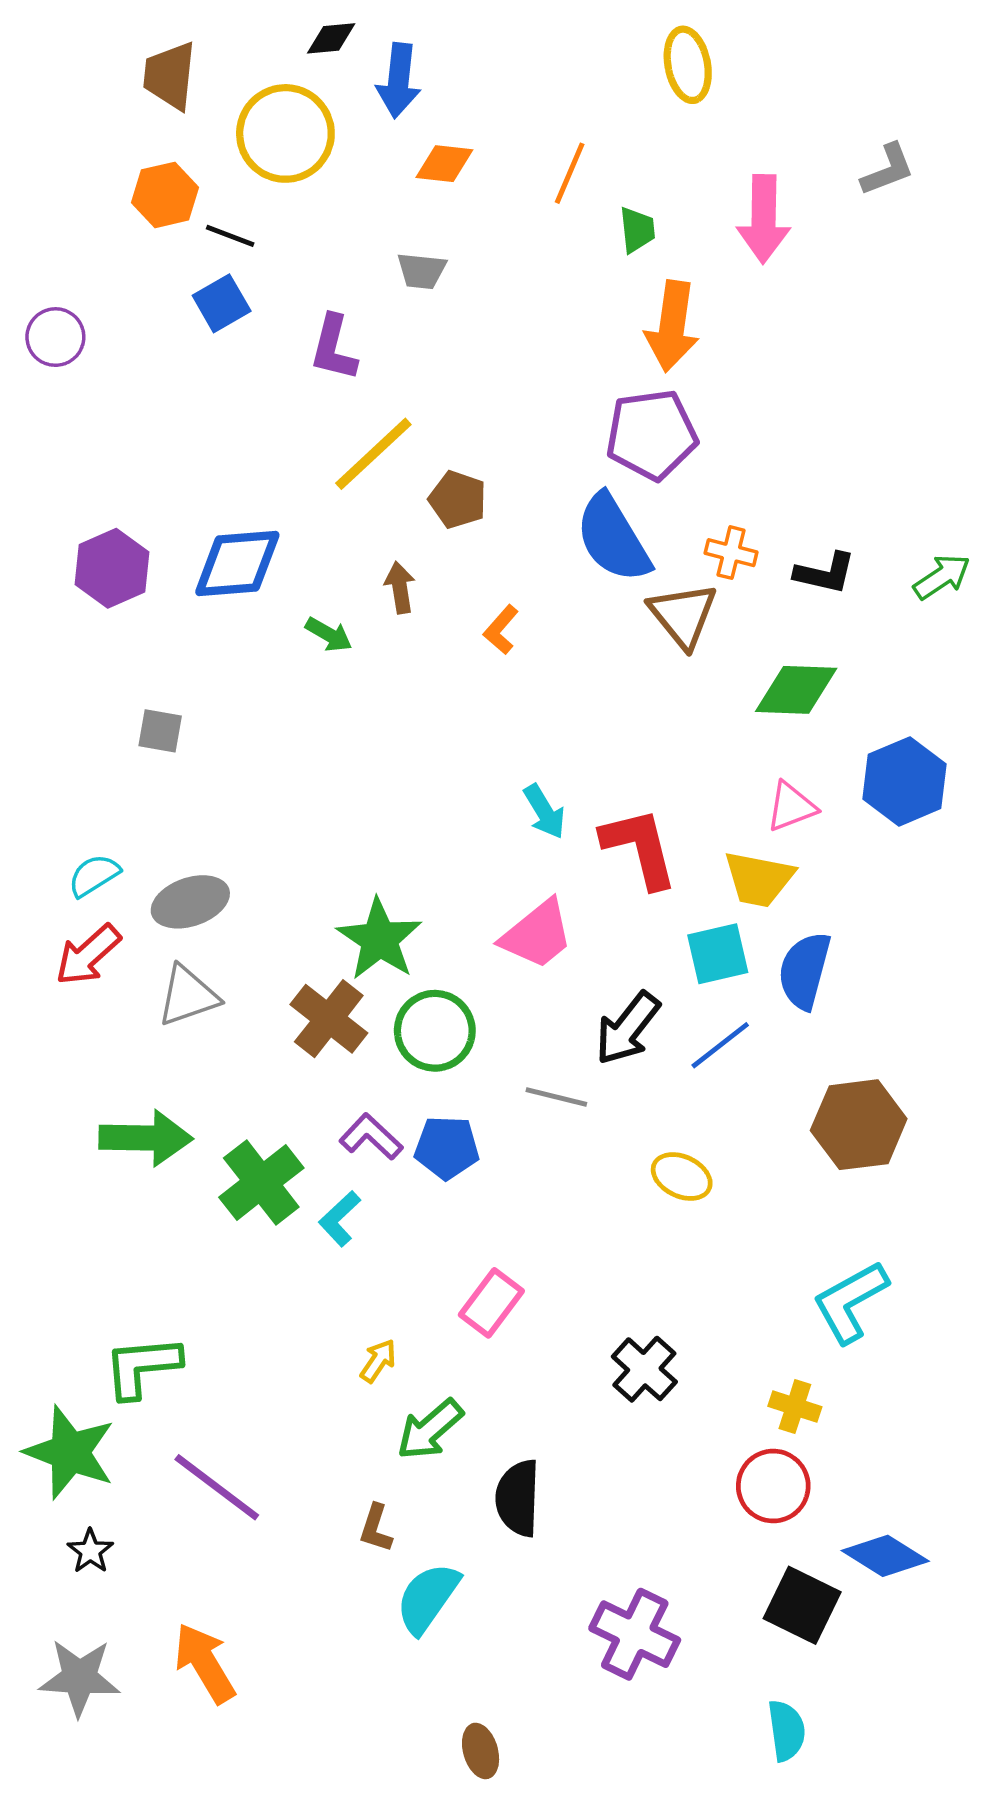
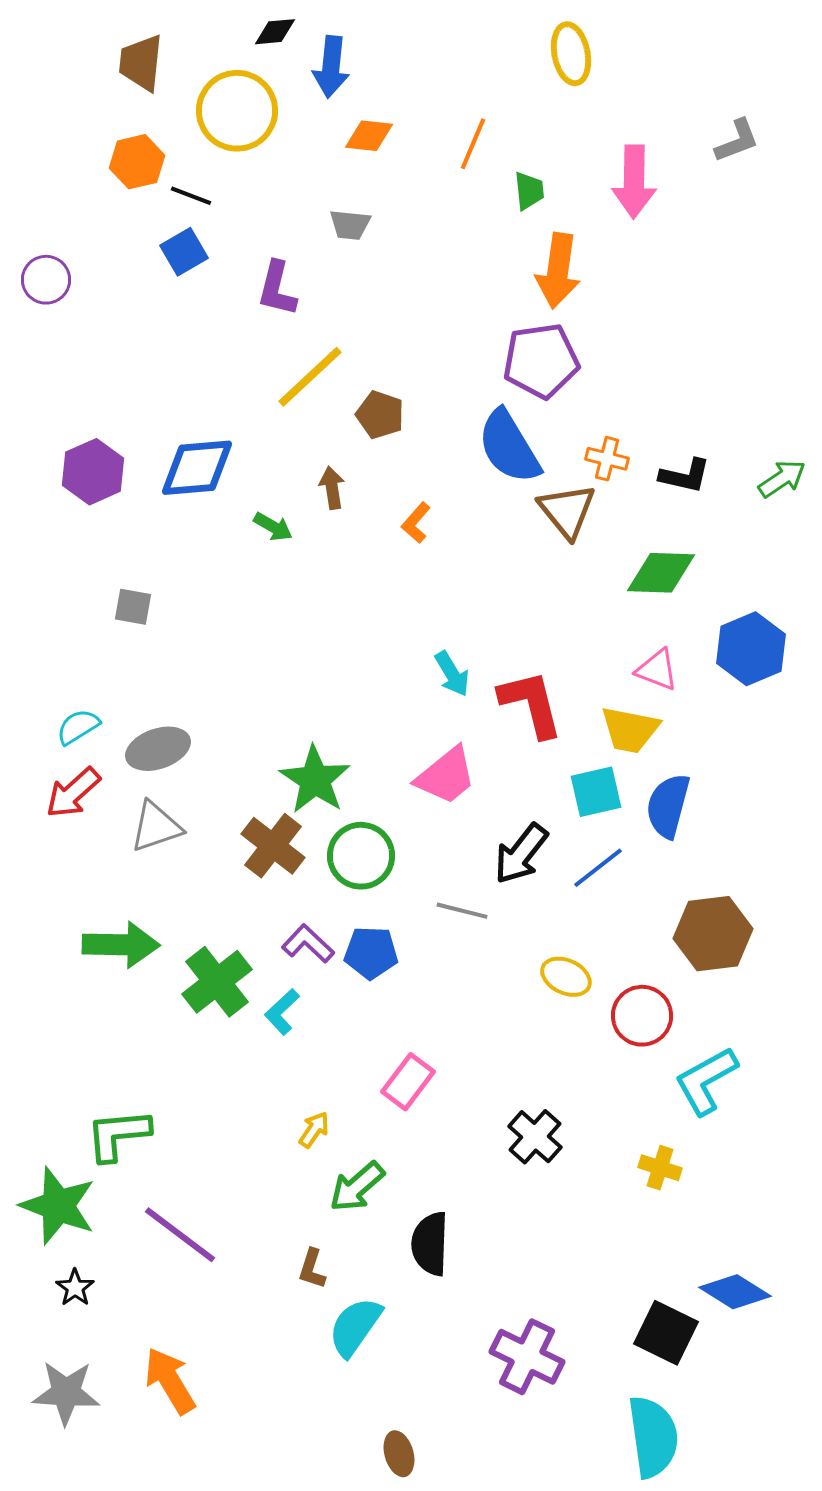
pink triangle: (791, 807) -> (657, 670), turned 42
red circle: (773, 1486) -> (642, 1016), moved
cyan semicircle: (786, 1731) -> (653, 1437), size x1.6

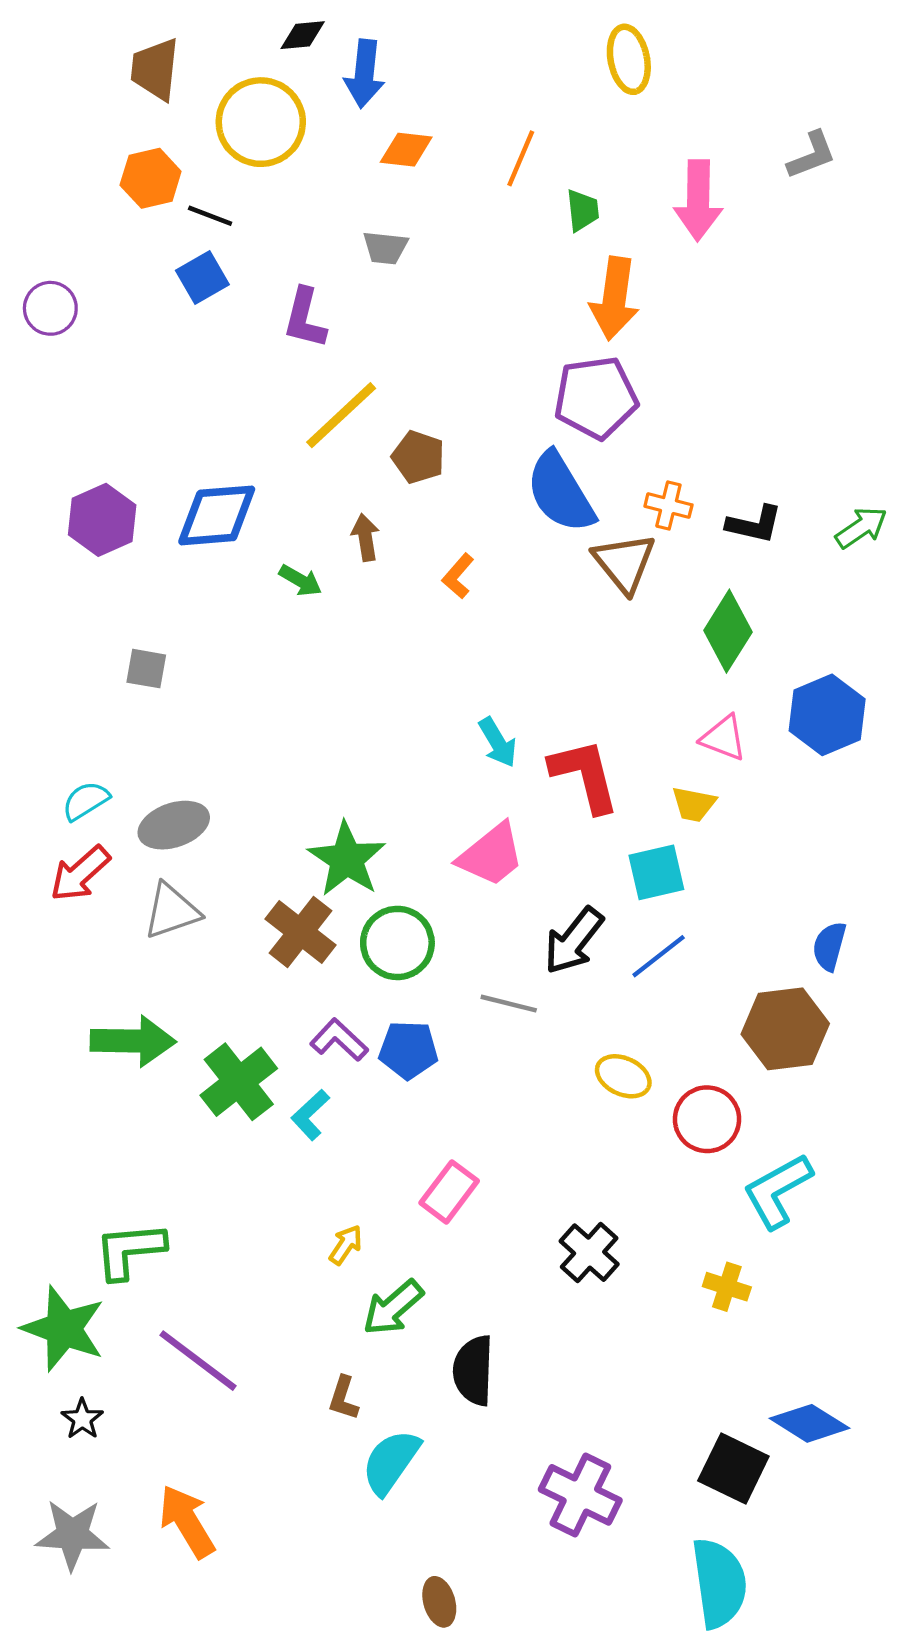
green diamond: (661, 573) -> (728, 631), turned -60
yellow trapezoid: (630, 730) -> (694, 804), size x0.7
blue semicircle: (668, 806) -> (829, 946), moved, size x0.7

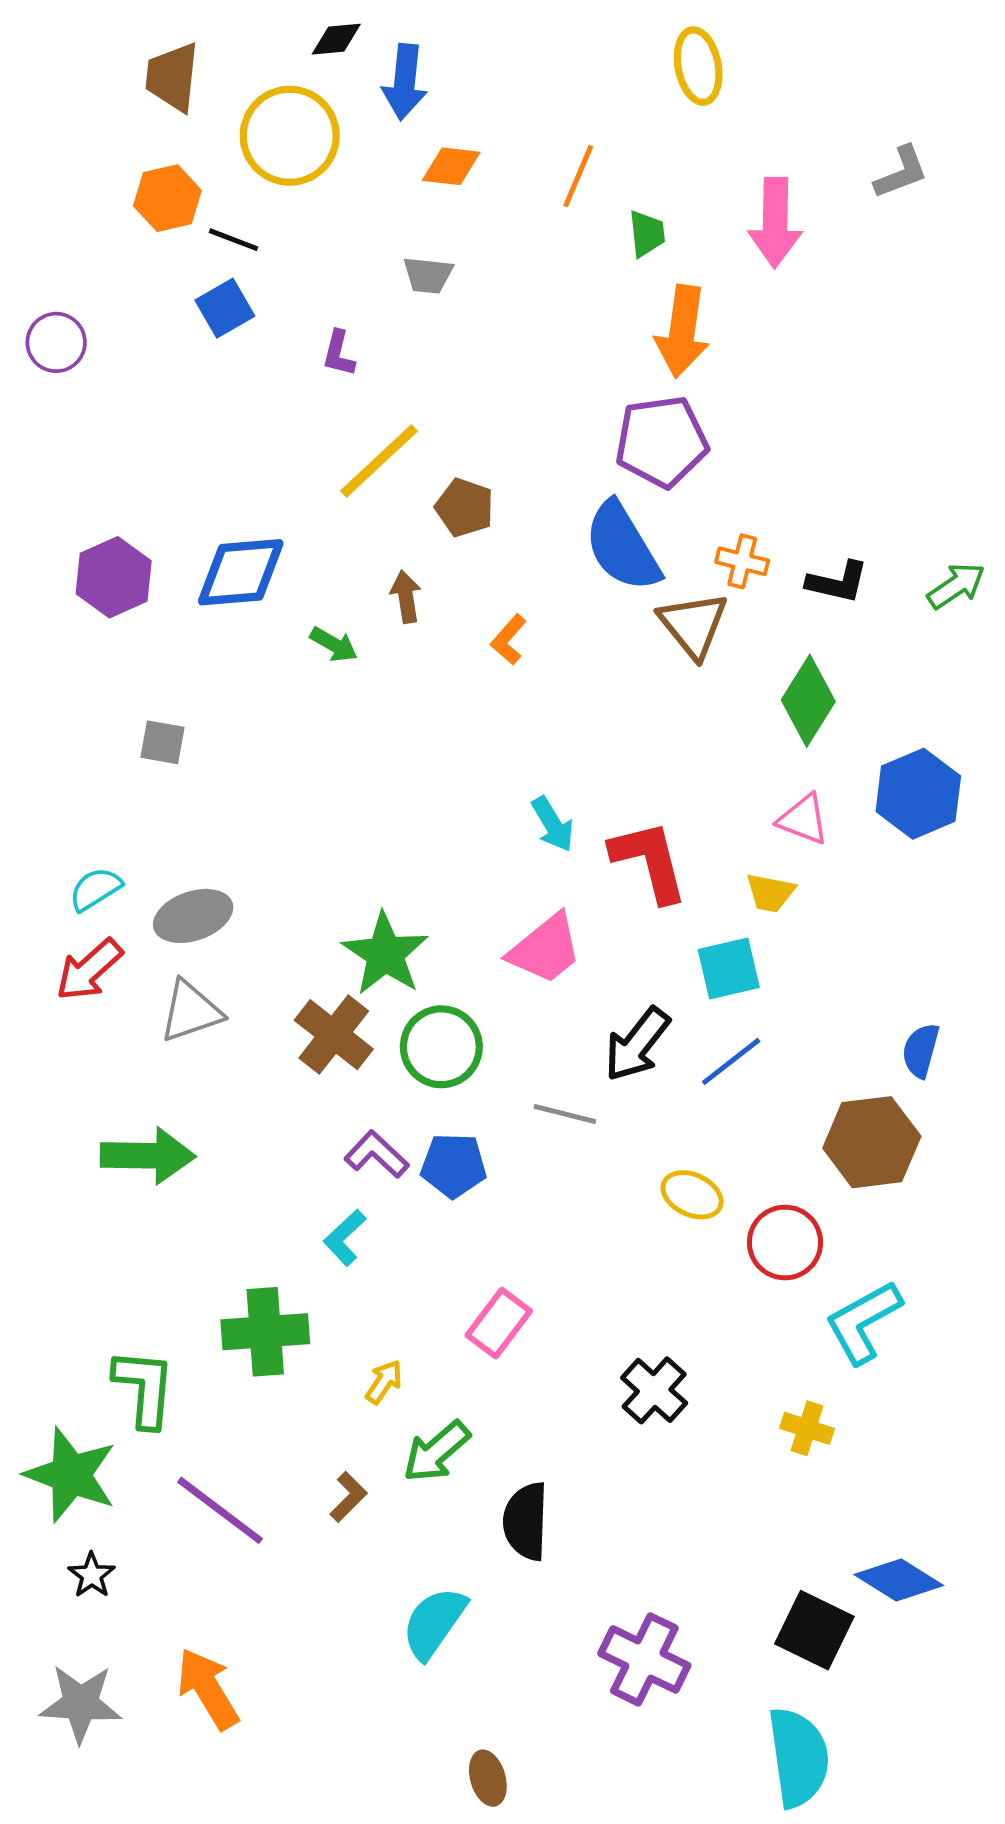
purple L-shape: (305, 318) -> (339, 353), size x0.7
green cross: (239, 1082) -> (265, 1332), moved, turned 34
green L-shape: (130, 1250) -> (144, 1388), turned 100
brown L-shape: (343, 1398) -> (348, 1497), moved, turned -153

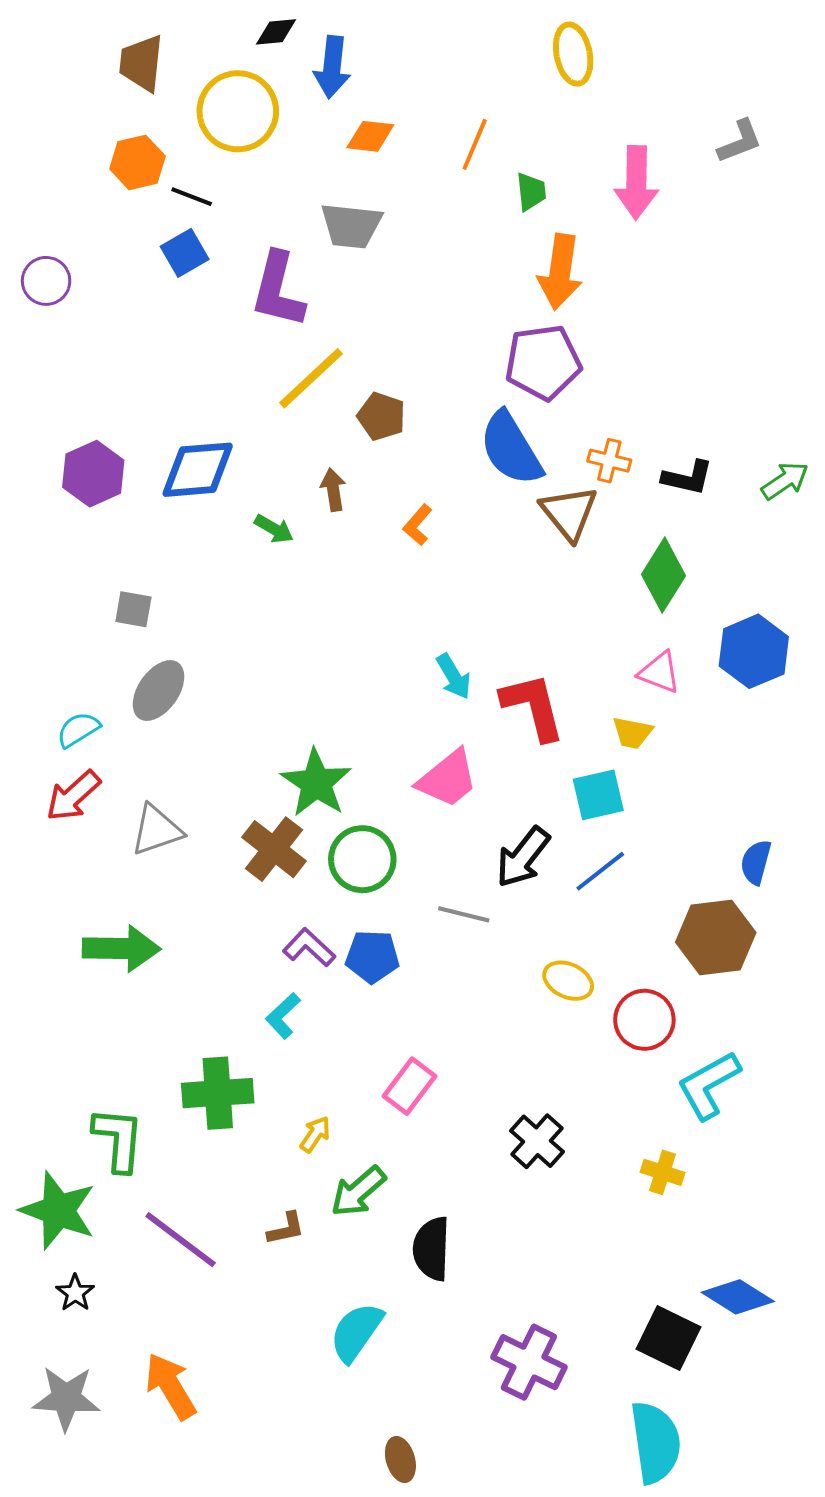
gray trapezoid: (428, 275) -> (351, 226), size x1.5
purple L-shape: (339, 353) -> (278, 290), size x2.0
gray ellipse: (193, 916) -> (159, 691), moved, turned -36
brown L-shape: (348, 1497) -> (286, 1229), turned 33

